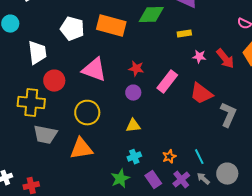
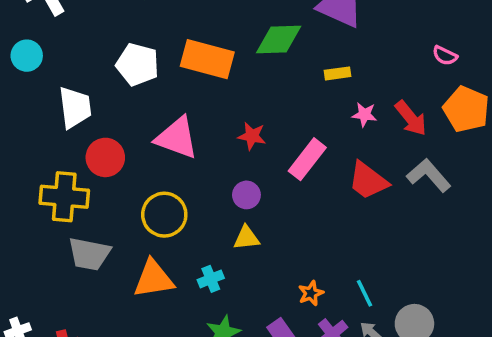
purple circle: (133, 93) -> (246, 195), moved
gray L-shape: (228, 115) -> (429, 175), moved, turned -65
cyan cross: (134, 157) -> (211, 279), moved

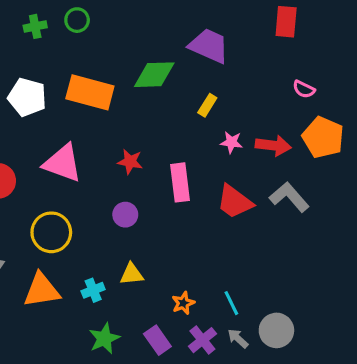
yellow rectangle: (338, 73) -> (207, 105), turned -50
red arrow: (411, 118) -> (273, 145), turned -44
pink rectangle: (307, 159) -> (180, 182), turned -45
yellow triangle: (246, 238) -> (132, 274), moved

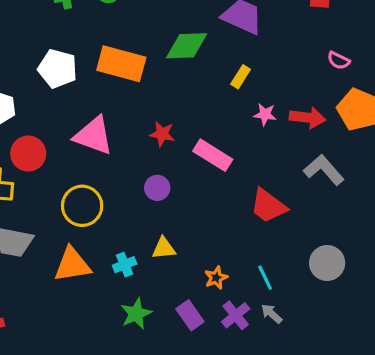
pink rectangle: (180, 182) -> (213, 155), turned -51
red trapezoid: (235, 202) -> (268, 206), moved
gray circle: (276, 330) -> (327, 263), moved

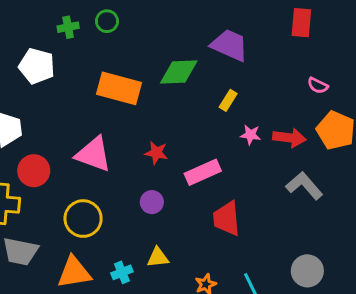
white pentagon: (58, 69) -> (37, 66), moved
pink rectangle: (213, 155) -> (203, 172), turned -56
red trapezoid: (268, 206) -> (227, 219), moved, turned 48

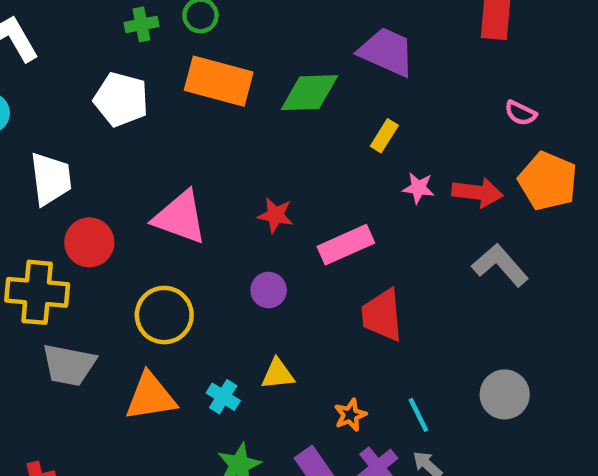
white pentagon: (37, 66) -> (121, 99), moved
orange rectangle: (119, 88) -> (219, 81), moved
cyan cross: (122, 272) -> (223, 397), turned -36

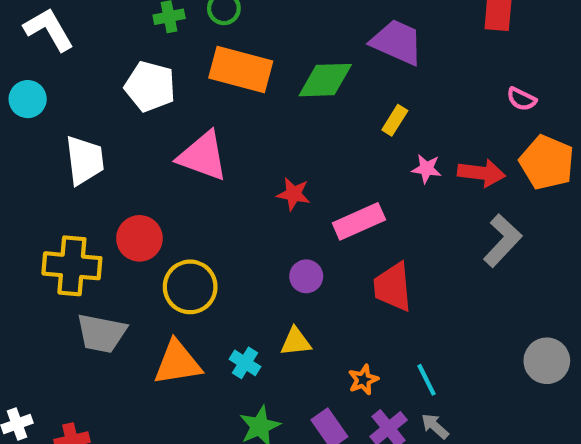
pink triangle: (180, 217) -> (203, 156), moved
red circle: (89, 242) -> (139, 238), moved
gray L-shape: (500, 265) -> (502, 240), turned 84
purple circle: (269, 290) -> (306, 276), moved
gray circle: (505, 394) -> (547, 361), moved

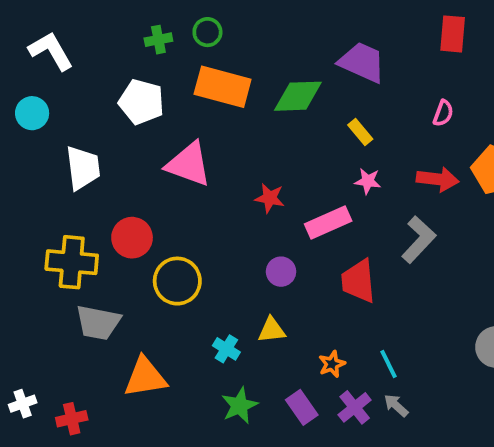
pink semicircle: (521, 99) -> (443, 113), moved, turned -96
yellow rectangle: (395, 120) -> (360, 132), turned -72
pink star: (427, 169) -> (368, 181), moved
gray L-shape: (502, 240) -> (419, 240), moved
orange triangle: (177, 363) -> (145, 377), moved

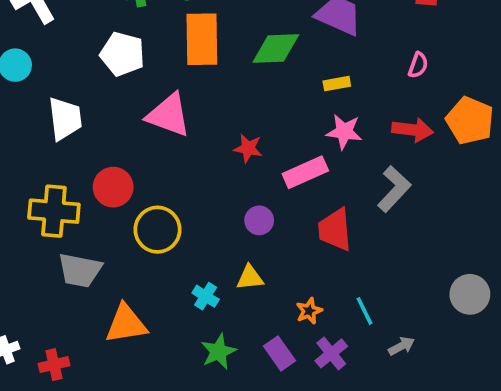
orange rectangle: (223, 87) -> (202, 39), turned 74
yellow rectangle: (360, 132) -> (337, 84), turned -60
pink star: (368, 181) -> (344, 132), size x1.4
gray arrow: (396, 405) -> (401, 346), moved, turned 110

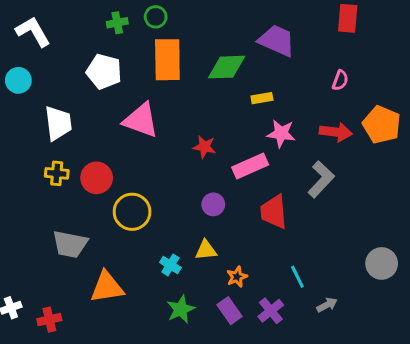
yellow rectangle: (337, 84) -> (262, 98), moved
yellow cross: (54, 211) -> (57, 173), moved, size x0.6
orange star: (309, 311) -> (237, 277), moved

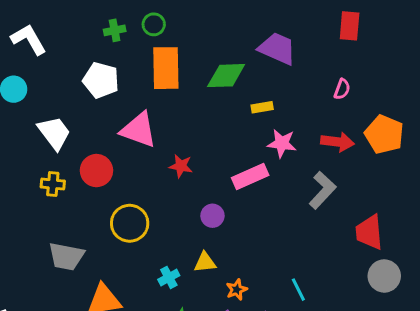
white trapezoid: (58, 123) -> (54, 133), turned -30
red star: (204, 147) -> (181, 166), moved
red circle: (97, 178) -> (96, 171), moved
red trapezoid: (274, 212) -> (369, 232), moved
cyan cross: (170, 265) -> (169, 277), turned 30

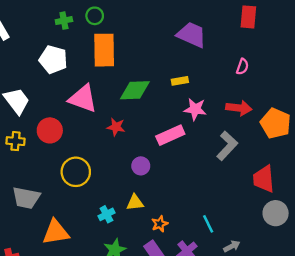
green diamond: (226, 76) -> (135, 90), moved
orange pentagon: (384, 134) -> (276, 123), moved

